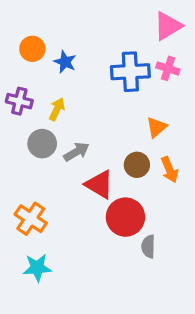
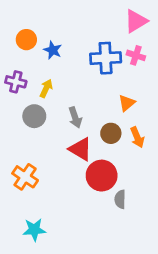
gray arrow: (76, 152) -> (75, 117), moved, turned 102
cyan star: (37, 268) -> (34, 230), moved

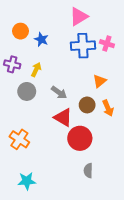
pink triangle: (136, 21) -> (79, 16), moved
gray arrow: (75, 117) -> (59, 92), turned -35
gray semicircle: (120, 199) -> (88, 171), moved

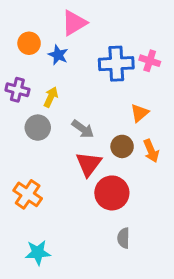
pink triangle: (79, 16) -> (74, 23), moved
red triangle: (63, 117) -> (89, 164), turned 36

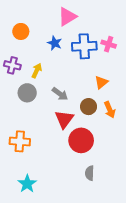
pink triangle: (74, 23) -> (67, 17), moved
blue star: (58, 55) -> (55, 43), moved
orange cross: (28, 194) -> (20, 141), turned -30
cyan star: (38, 253) -> (27, 184), turned -30

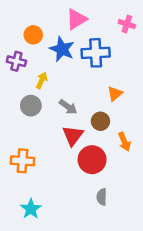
orange circle: (21, 31) -> (33, 35), moved
blue star: (55, 43) -> (62, 49), size x1.5
pink cross: (109, 44) -> (127, 24), moved
purple cross: (12, 65) -> (16, 61), moved
orange arrow: (110, 110) -> (124, 142), moved

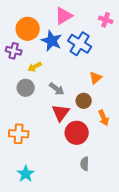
orange circle: (33, 35) -> (28, 29), size x1.5
blue cross: (96, 53) -> (80, 44), turned 35
yellow arrow: (42, 80) -> (35, 67), turned -144

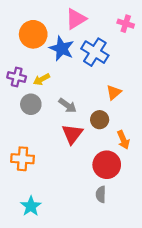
purple cross: (14, 51) -> (17, 77), moved
red circle: (77, 133) -> (107, 165), moved

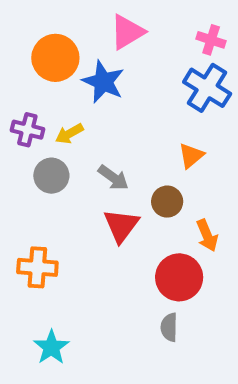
blue cross: (95, 52) -> (207, 88), moved

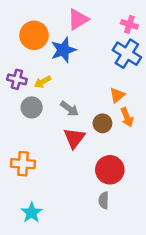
blue star: (103, 82) -> (63, 50), turned 30
orange arrow: (207, 235) -> (127, 117), moved

